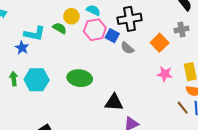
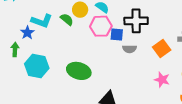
blue square: (112, 36) -> (117, 35), turned -32
gray semicircle: (127, 48) -> (129, 49), turned -48
green arrow: (14, 79) -> (15, 49), moved

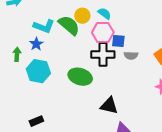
green semicircle: (67, 19) -> (69, 25), size x1.6
black cross: (136, 21) -> (103, 54), moved
blue star: (27, 33) -> (36, 44), moved

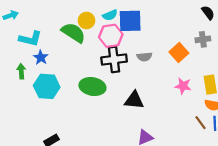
cyan semicircle: (104, 13) -> (110, 15), turned 128
cyan L-shape: (44, 26) -> (30, 39), moved
blue square: (118, 41) -> (130, 21), moved, size x1.6
black triangle: (109, 106) -> (134, 100), moved

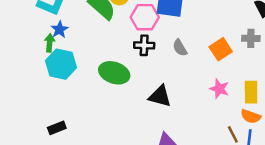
gray semicircle: (144, 57) -> (180, 48), turned 56
black cross: (114, 59) -> (144, 45), size x0.7
green arrow: (21, 71) -> (50, 43), moved

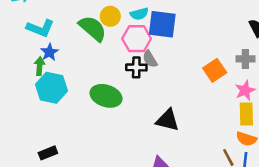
gray semicircle: (180, 48) -> (150, 59), moved
pink star: (219, 89) -> (245, 90), moved, turned 30
black triangle: (160, 96) -> (168, 120), moved

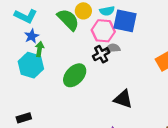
gray semicircle: (150, 59) -> (113, 48), turned 112
green arrow: (40, 66) -> (40, 49), moved
black cross: (136, 67) -> (101, 54), turned -35
green ellipse: (106, 96) -> (75, 75), turned -70

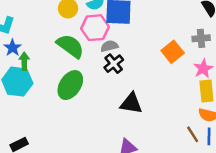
green semicircle: (68, 20) -> (70, 46), moved
black cross: (101, 54) -> (114, 64), moved

